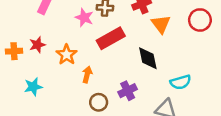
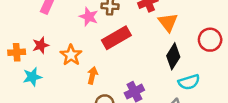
red circle: (200, 20) -> (210, 40), moved
black diamond: (148, 58) -> (173, 56), moved, turned 45
cyan star: (33, 87) -> (32, 77), moved

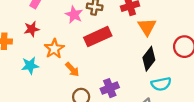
red star: (41, 45) -> (32, 29), moved
orange arrow: (92, 75) -> (72, 69), turned 119
cyan star: (32, 77) -> (30, 66), moved

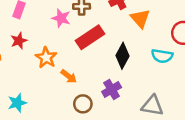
black diamond: (149, 59) -> (122, 56), moved
cyan star: (30, 66) -> (17, 103), moved
cyan semicircle: (161, 84) -> (162, 56), moved, turned 30

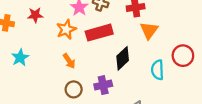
cyan semicircle: (162, 56) -> (158, 70), turned 60
orange star: (46, 58) -> (66, 29), moved
cyan star: (17, 103) -> (20, 57), moved, turned -30

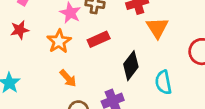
red rectangle: (99, 33) -> (99, 39), size x0.7
cyan semicircle: (158, 70) -> (163, 82), moved

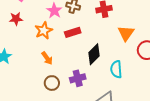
orange triangle: (157, 28) -> (126, 33), moved

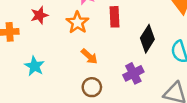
red rectangle: (73, 32) -> (114, 17), turned -63
brown circle: (52, 83) -> (92, 87), moved

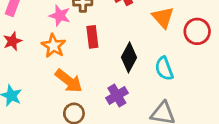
orange arrow: (89, 56) -> (69, 81), size x1.5

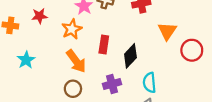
red rectangle: (92, 37) -> (104, 45), moved
cyan semicircle: (164, 69) -> (150, 83), moved

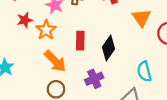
red star: (39, 16) -> (25, 20), moved
cyan semicircle: (150, 83) -> (144, 71), moved

